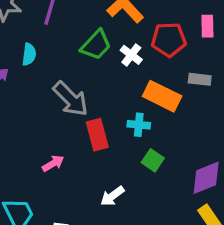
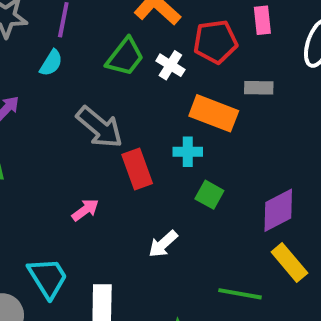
cyan semicircle: (29, 54) -> (51, 63), moved, turned 30

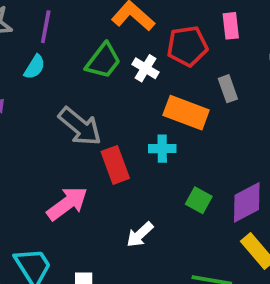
gray rectangle: (259, 88) -> (228, 89), turned 70
green square: (209, 195) -> (199, 200), moved
pink arrow: (85, 210) -> (67, 203), size x1.6

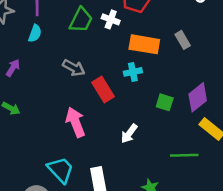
gray rectangle: (228, 89) -> (183, 40), moved
gray arrow: (80, 126) -> (74, 68), size x0.7
pink arrow: (67, 203) -> (75, 122), turned -64

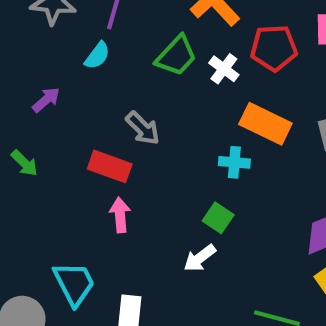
red rectangle: (103, 89) -> (110, 166), moved, turned -55
green square: (165, 102) -> (218, 218), moved
pink arrow: (75, 122) -> (120, 215), size x0.7

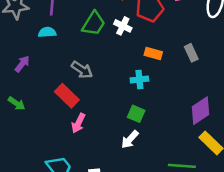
cyan semicircle: (97, 56) -> (47, 32), turned -120
orange rectangle: (265, 124) -> (153, 53), size x0.6
red rectangle: (110, 166) -> (67, 96), turned 35
pink arrow: (120, 215) -> (78, 123), turned -138

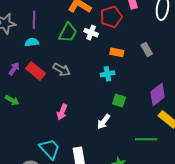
red rectangle: (67, 96) -> (36, 71), moved
green square: (136, 114) -> (119, 101), moved

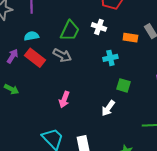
green trapezoid: (68, 33) -> (70, 31), moved
white cross: (91, 33) -> (99, 27), moved
cyan semicircle: (32, 42) -> (31, 36), moved
orange rectangle: (117, 52) -> (130, 38), moved

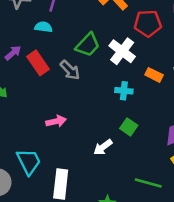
white cross: (99, 27) -> (122, 51), size x1.5
cyan semicircle: (31, 36) -> (43, 27), moved
pink arrow: (64, 100) -> (56, 121), turned -140

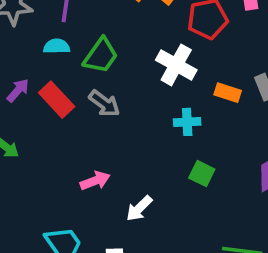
green trapezoid: (88, 45) -> (101, 56), moved
white arrow: (103, 147) -> (139, 208), moved

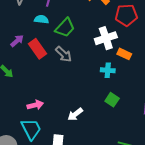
white cross: (176, 65) -> (106, 38), turned 35
orange rectangle: (228, 93) -> (124, 54), moved
pink arrow: (95, 181) -> (35, 105), moved

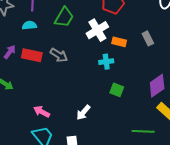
green trapezoid: (65, 28) -> (64, 17), moved
red rectangle: (38, 49) -> (32, 55), turned -30
pink arrow: (35, 105) -> (42, 112), turned -126

